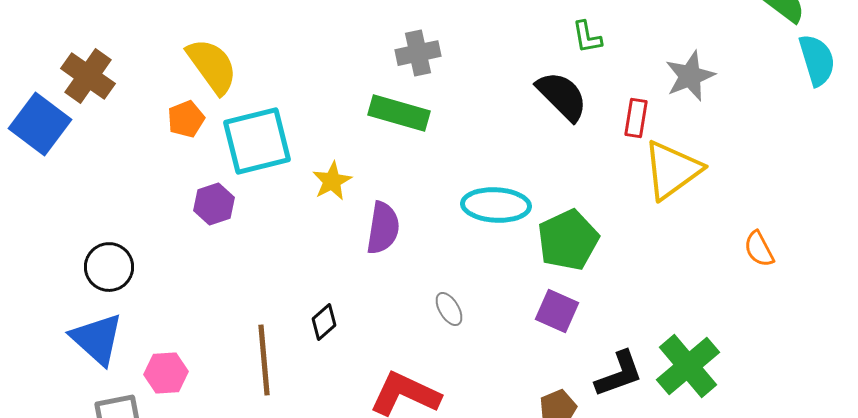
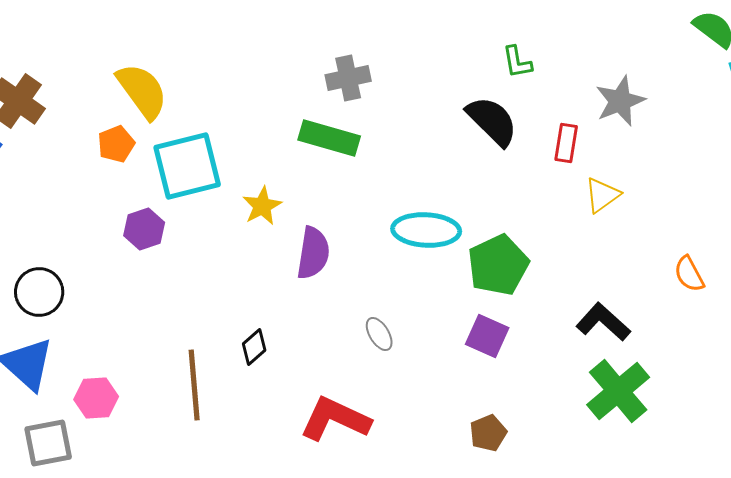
yellow triangle: (672, 170) -> (602, 195), size x0.6
black L-shape: (619, 374) -> (603, 322), moved, turned -118

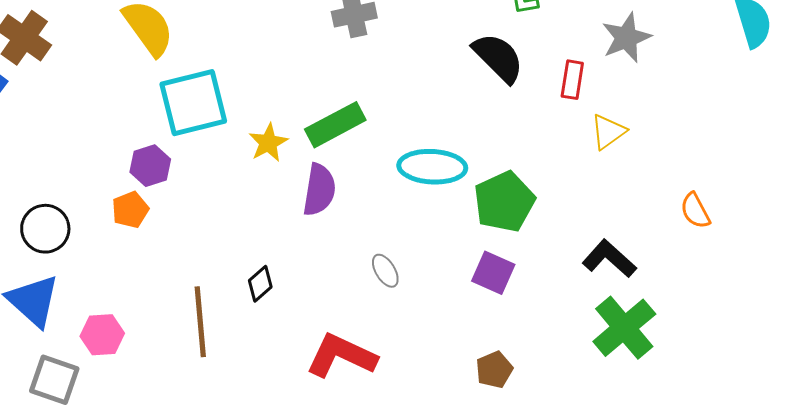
green rectangle: (329, 138) -> (335, 125), moved, turned -44
orange pentagon: (116, 144) -> (130, 210), moved
gray square: (48, 443) -> (54, 380), turned 30

